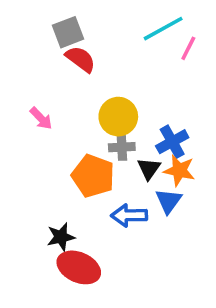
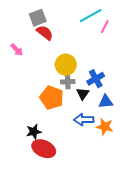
pink arrow: (41, 118) -> (17, 50), moved
orange star: (179, 170) -> (105, 127), moved
blue triangle: (169, 201) -> (106, 102), moved, turned 49
blue arrow: (129, 215) -> (84, 120), moved

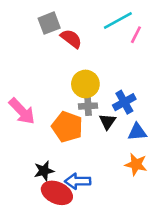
red semicircle: (45, 33) -> (71, 39), moved
pink arrow: (17, 50) -> (22, 111), moved, size x1.6
blue arrow: (84, 120) -> (78, 181), moved

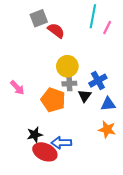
cyan line: (118, 20) -> (93, 16), turned -50
pink arrow: (22, 111) -> (17, 88), size x0.7

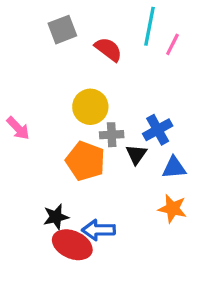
red semicircle: (56, 31) -> (108, 49), moved
yellow circle: (67, 66) -> (90, 107), moved
pink arrow: (17, 88) -> (18, 128), moved

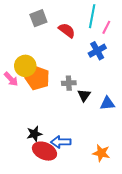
yellow circle: (90, 107) -> (25, 66), moved
blue cross: (158, 130) -> (97, 51), moved
orange pentagon: (85, 161) -> (37, 78), moved
orange star: (172, 209) -> (101, 153), moved

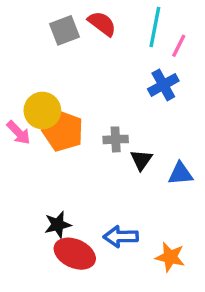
red semicircle: (67, 30) -> (102, 24), moved
blue arrow: (61, 142) -> (121, 237), moved

